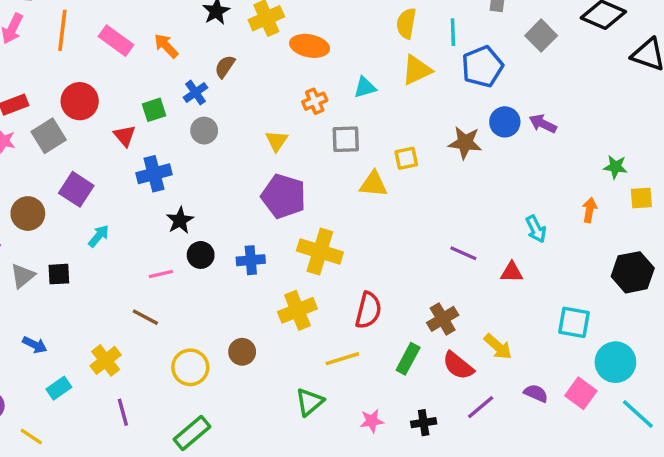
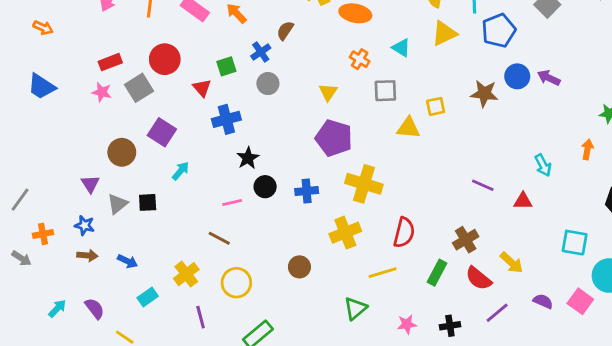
cyan triangle: (365, 87) -> (401, 48), turned 48
orange cross: (315, 101) -> (360, 59), turned -36
yellow circle: (190, 367) -> (236, 283), moved

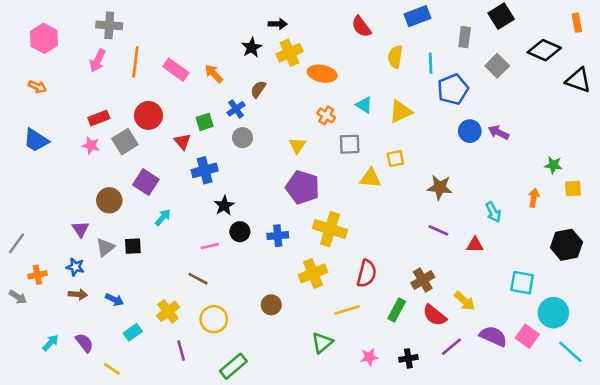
yellow triangle: (444, 33) -> (401, 112), moved
brown star: (484, 94) -> (440, 187), moved
purple semicircle: (543, 301) -> (493, 336), size x1.5

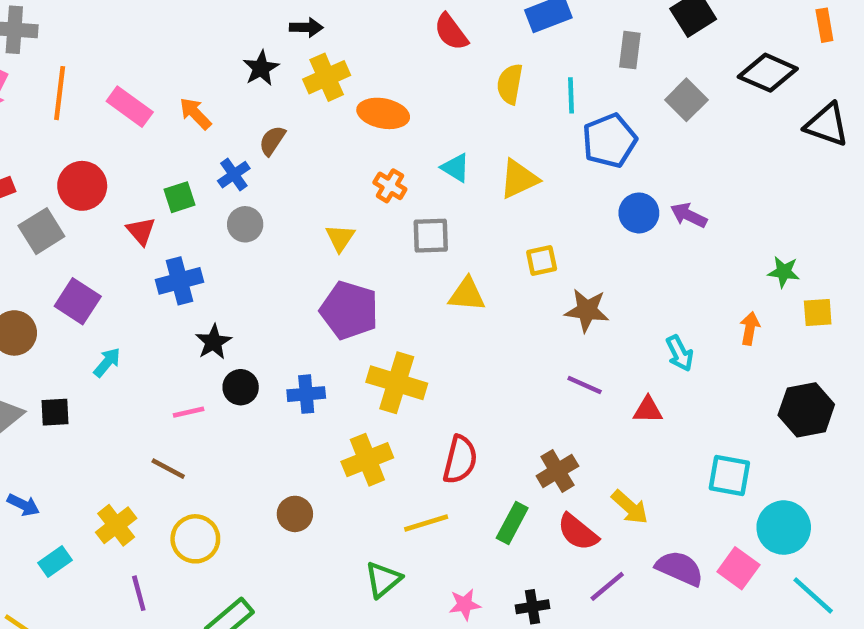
yellow square: (395, 159) -> (542, 261), moved

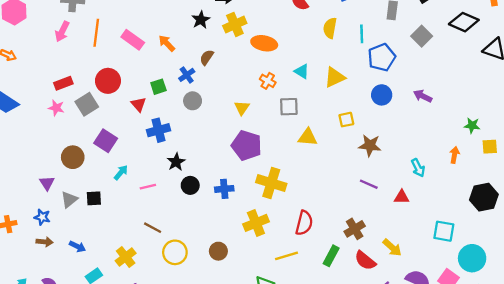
blue circle: (639, 213) -> (382, 95), moved
pink line: (189, 412) -> (148, 187), moved
yellow circle: (195, 539) -> (175, 252), moved

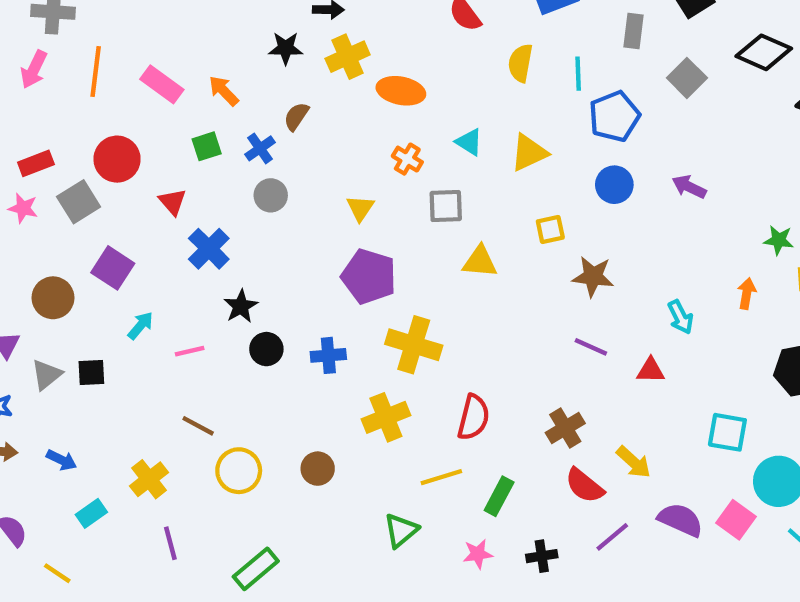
black star: (201, 20) -> (286, 48), turned 30
green square: (158, 87) -> (207, 146), moved
blue cross: (158, 130) -> (209, 249), turned -30
green rectangle: (331, 256) -> (499, 496), moved

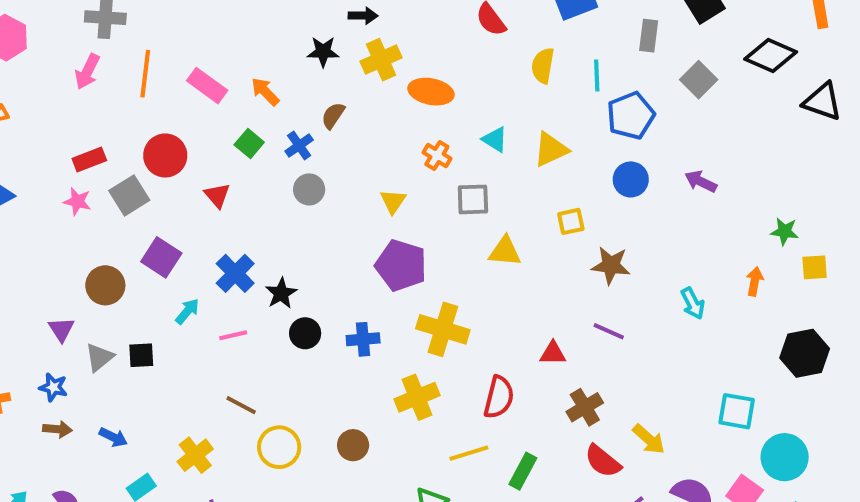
green square: (207, 146) -> (249, 143), turned -32
blue cross: (209, 249) -> (235, 273), moved
red triangle: (651, 370) -> (553, 353), moved

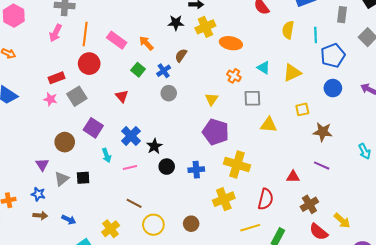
red circle: (165, 155) -> (89, 64), moved
cyan arrow: (187, 311) -> (106, 155), turned 120

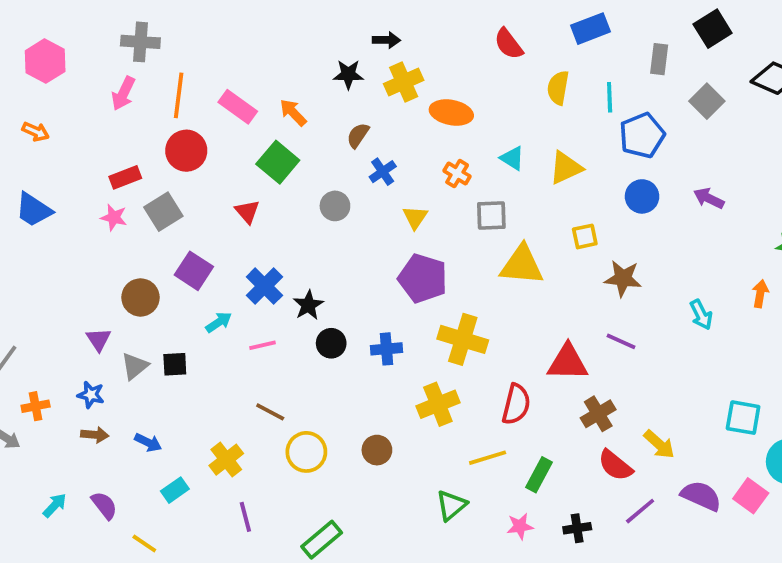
green square: (138, 70) -> (278, 162), size x1.5
blue cross: (164, 71) -> (383, 172), moved
yellow triangle: (269, 125) -> (522, 265), size x1.4
cyan arrow: (106, 155) -> (219, 322), turned -104
red triangle: (293, 177) -> (568, 362), size x1.6

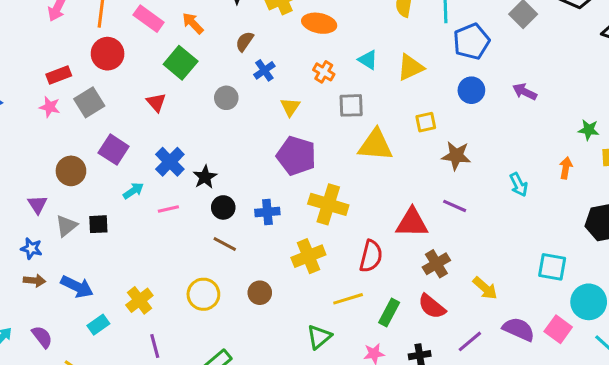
brown line: (270, 412) -> (225, 244), moved
blue arrow: (148, 442) -> (77, 287), size x1.5
red semicircle: (615, 465) -> (432, 306), moved

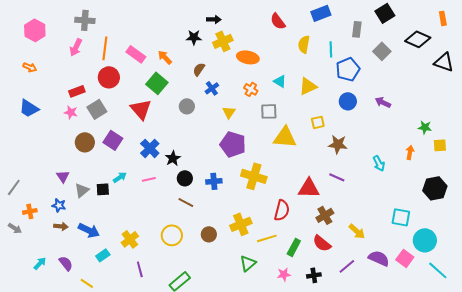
red triangle: (156, 102) -> (141, 109), size x1.6
brown circle: (71, 171) -> (85, 142), moved
cyan arrow: (133, 191) -> (120, 177), moved
yellow cross: (308, 256) -> (241, 224), moved

